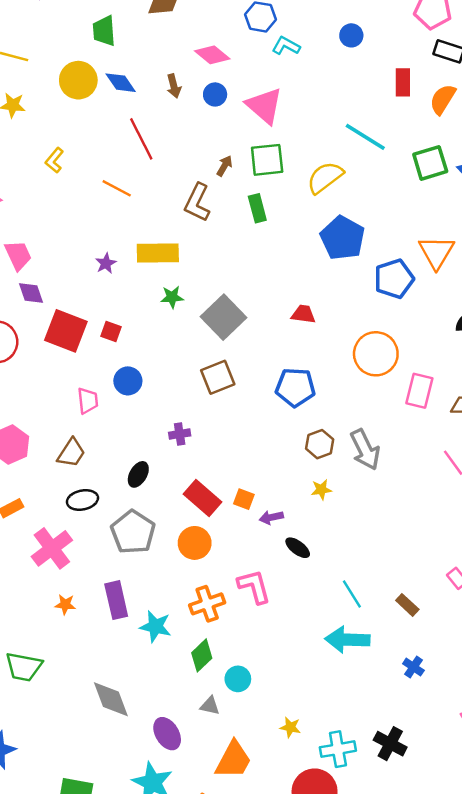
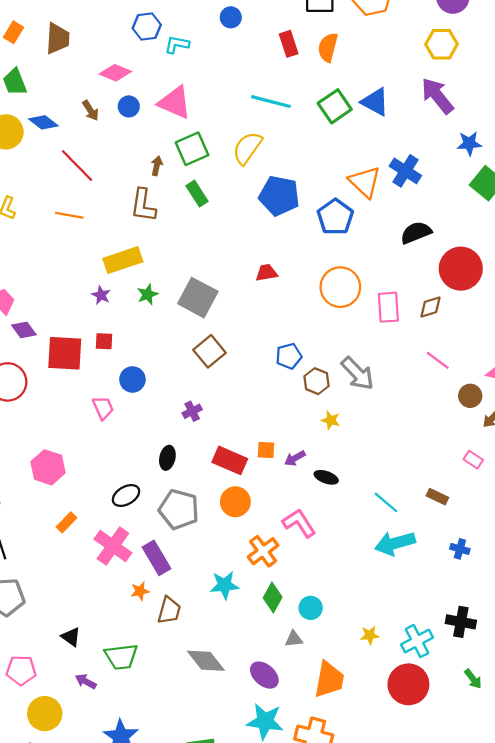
purple star: (106, 263) -> (101, 295), moved
blue pentagon: (295, 387) -> (289, 356), moved, size x0.7
brown trapezoid: (71, 453) -> (169, 610), moved
yellow star: (321, 490) -> (331, 420), turned -30
purple rectangle: (116, 600) -> (157, 558), moved

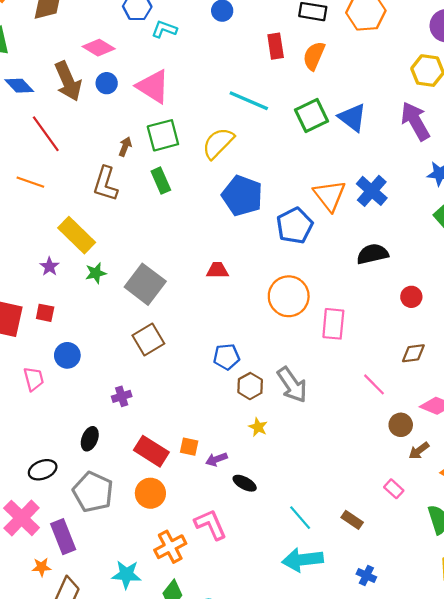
brown arrow: (91, 110) -> (68, 81), size x1.8
yellow rectangle: (123, 260) -> (77, 235), turned 54
red circle: (461, 269) -> (411, 297), size x0.5
brown diamond: (431, 307) -> (413, 353), moved

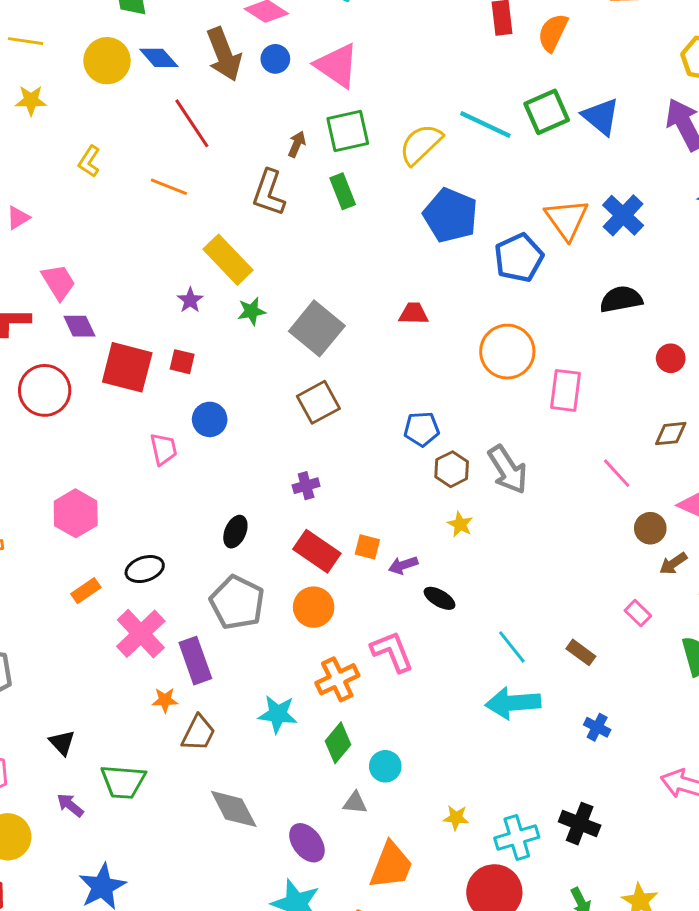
cyan line: (249, 101) -> (485, 124), moved
purple cross: (122, 396) -> (306, 486), moved
black ellipse: (43, 470) -> (145, 569), moved

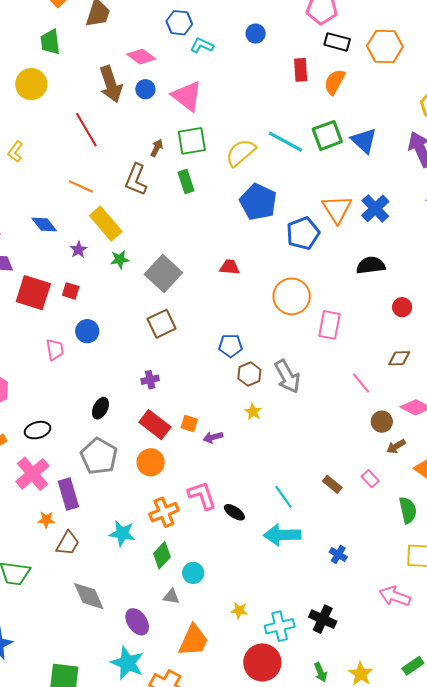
blue diamond: (159, 58) -> (44, 224), moved
orange line: (169, 187) -> (81, 186), moved
black ellipse: (440, 598) -> (234, 512), moved
brown rectangle: (581, 652) -> (332, 484), moved

